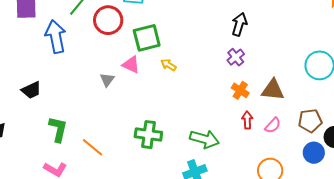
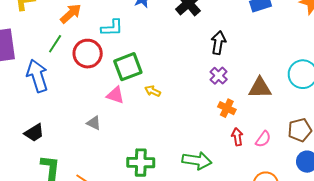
gray triangle: (107, 80) -> (94, 123), moved, turned -35
black trapezoid: (31, 90) -> (34, 133), moved
brown triangle: (273, 90) -> (260, 88), moved

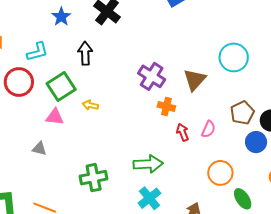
black arrow: (218, 43) -> (85, 53), moved
purple cross: (219, 76) -> (152, 76), size x1.5
brown triangle: (260, 88) -> (195, 80), turned -35

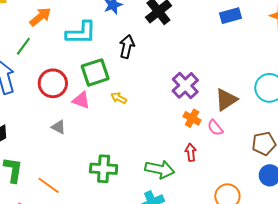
cyan L-shape: (37, 52) -> (81, 33), size x1.4
red circle: (19, 82) -> (53, 83), moved
pink semicircle: (208, 129) -> (215, 128), moved, turned 102
red arrow: (183, 132) -> (191, 152), moved

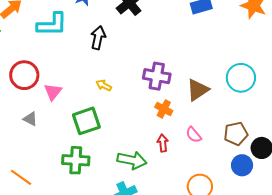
green square: (95, 72) -> (86, 121), moved
purple cross: (185, 85) -> (157, 76), turned -36
yellow arrow: (119, 98) -> (104, 85), moved
pink triangle: (81, 100) -> (53, 92), turned 48
pink semicircle: (215, 128) -> (194, 135), moved

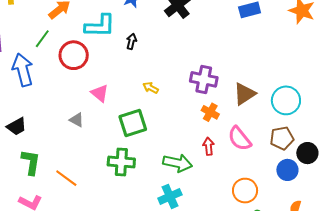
black arrow: (98, 38) -> (131, 41), moved, size x0.7
red circle: (24, 75) -> (74, 55), moved
cyan circle: (241, 78) -> (286, 100), moved
pink triangle: (53, 92) -> (100, 93), turned -30
pink semicircle: (194, 135) -> (240, 139), size x1.5

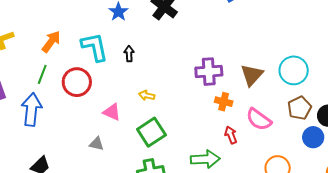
cyan L-shape: (100, 26) -> (95, 47), turned -88
blue arrow: (23, 70) -> (31, 109), turned 36
yellow arrow: (151, 88) -> (147, 95), moved

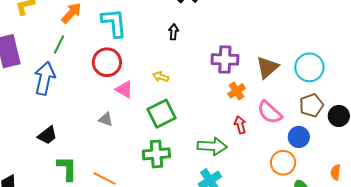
black arrow: (129, 54) -> (174, 32), moved
red circle: (77, 82) -> (107, 62), moved
orange cross: (224, 102) -> (236, 91), turned 36
blue circle: (313, 137) -> (299, 137), moved

